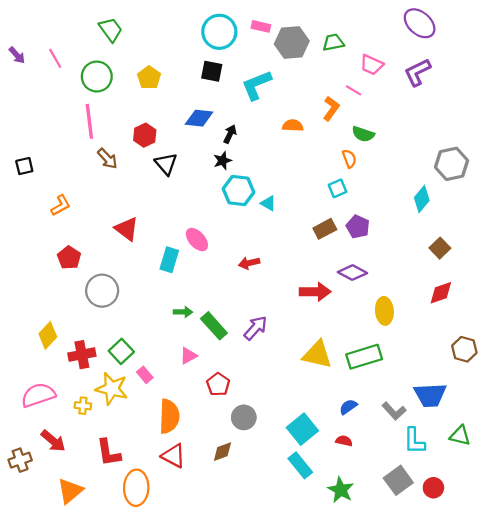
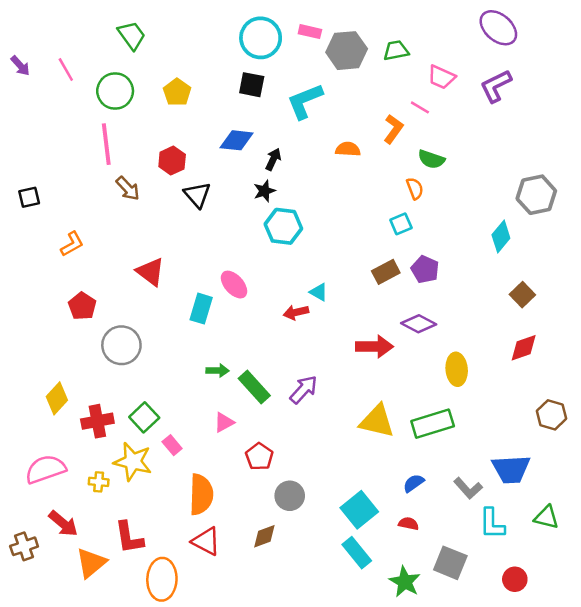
cyan triangle: (268, 203) -> (319, 292), moved
gray square: (398, 480) -> (450, 563), moved, turned -32
orange triangle: (70, 491) -> (91, 563), moved

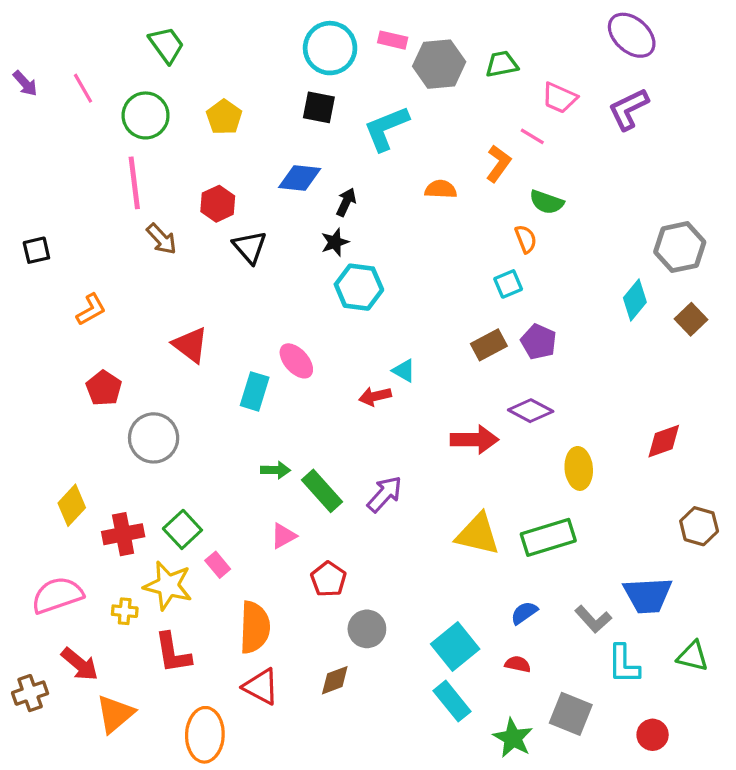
brown square: (522, 295) -> (691, 319), moved
red L-shape: (129, 538) -> (173, 653), moved

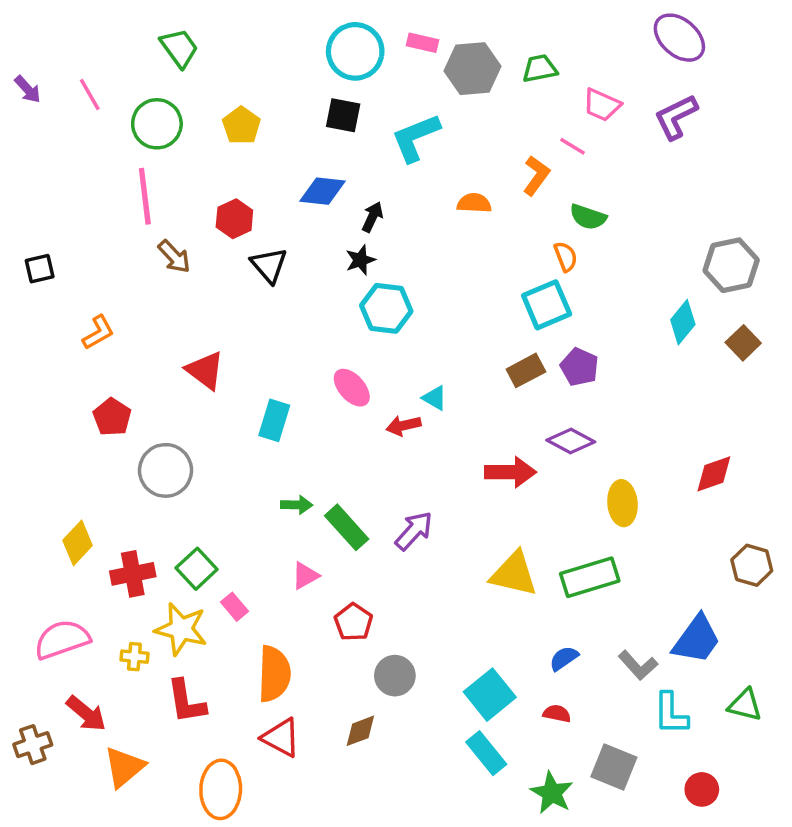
cyan square: (508, 284) -> (547, 305), size x1.6
pink ellipse: (296, 361) -> (352, 388), moved
blue trapezoid: (648, 595) -> (697, 639), turned -51

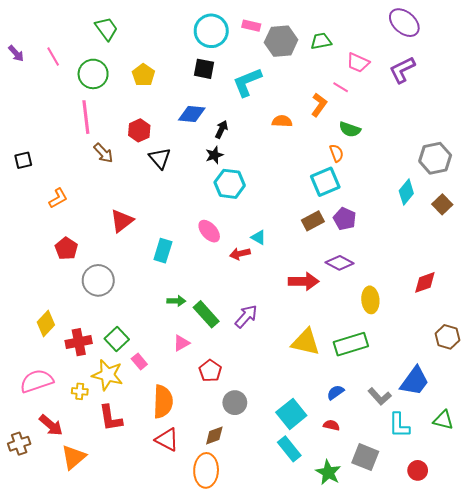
red triangle: (205, 370) -> (122, 221), turned 45
orange ellipse: (221, 789) -> (206, 470), moved

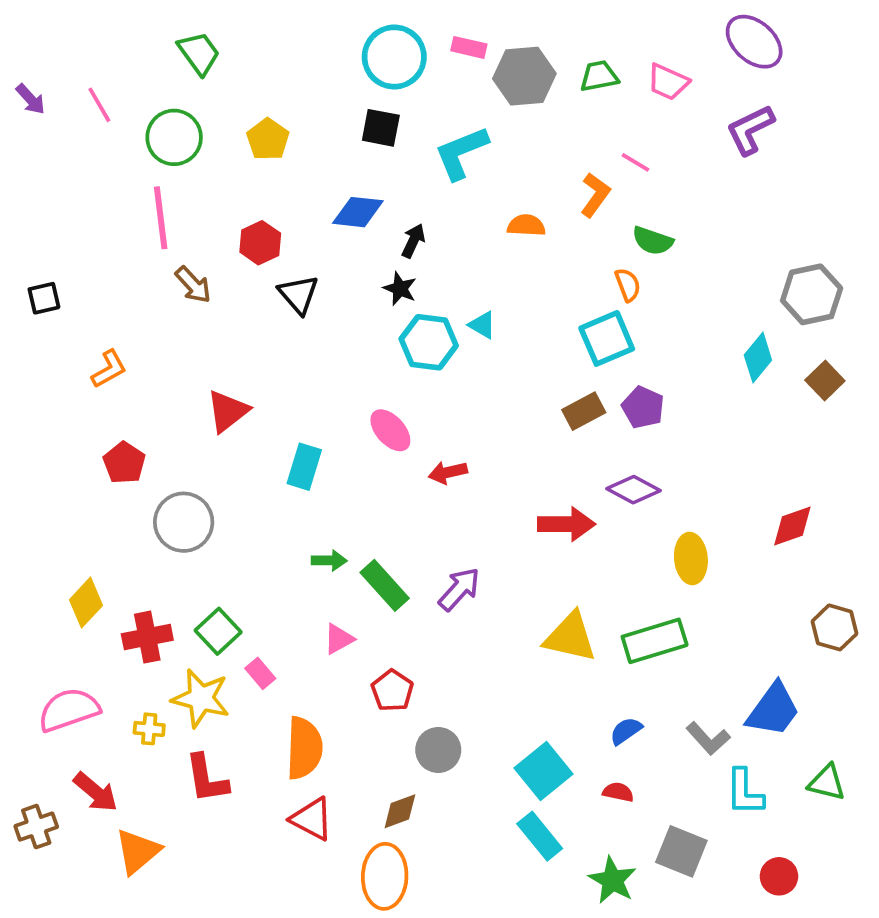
pink trapezoid: (358, 63) -> (668, 82), moved
black star: (214, 155) -> (400, 289), turned -30
cyan triangle: (258, 237) -> (482, 325), moved

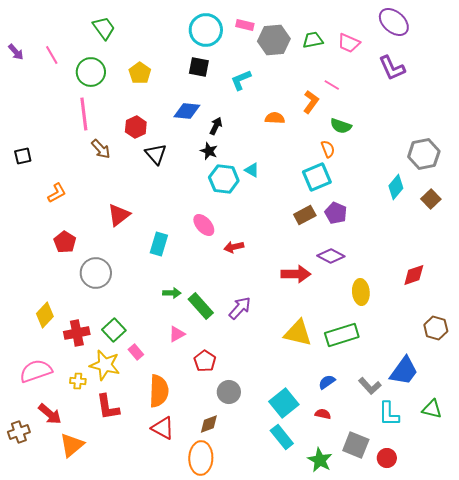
purple L-shape: (750, 130) -> (392, 68), turned -88
cyan L-shape: (461, 153) -> (241, 80), size x0.7
red circle: (779, 876) -> (387, 458), moved

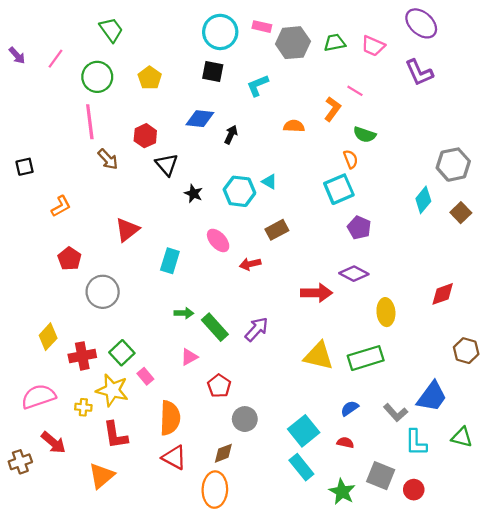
pink line: (52, 55) -> (56, 59), turned 66
black star: (209, 151) -> (193, 193), moved
brown rectangle: (305, 215) -> (277, 230), moved
orange triangle: (72, 445) -> (102, 476), moved

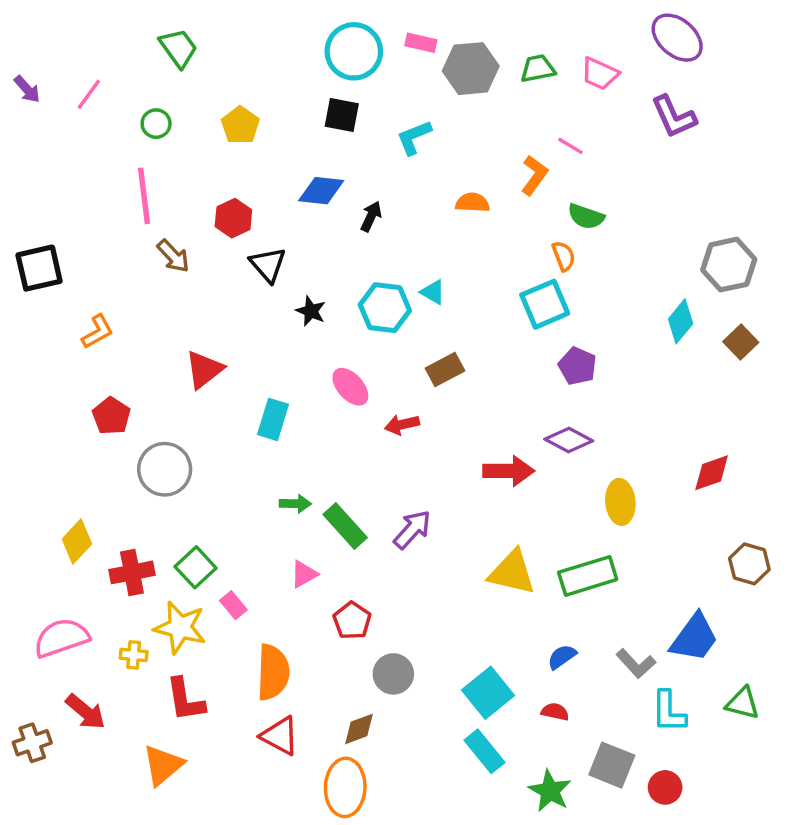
green circle: (97, 77) -> (156, 124), size x0.6
black square: (25, 167) -> (39, 268), size x1.6

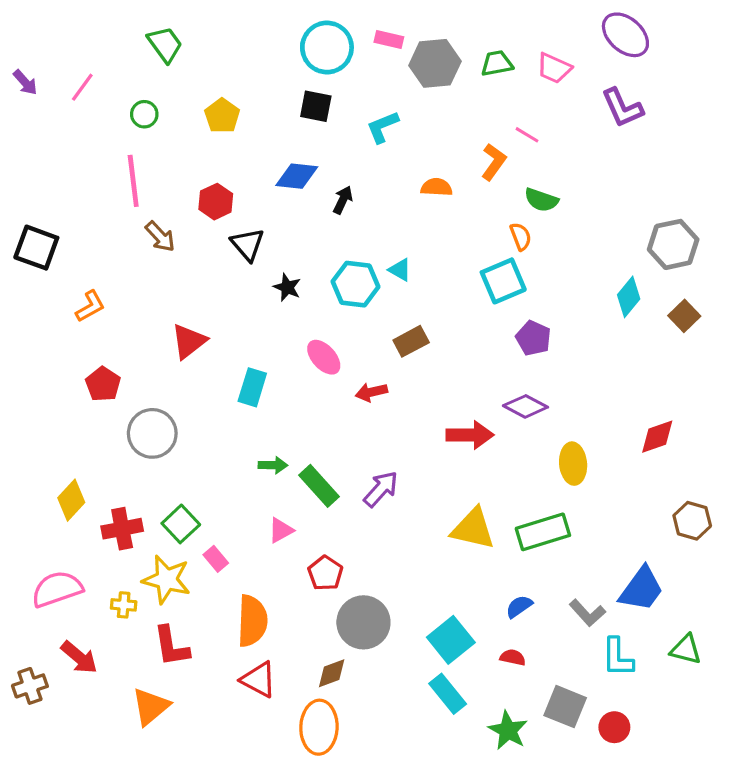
black square: (39, 268) -> (36, 248), turned 33
gray circle: (393, 674) -> (363, 622), size x1.4

